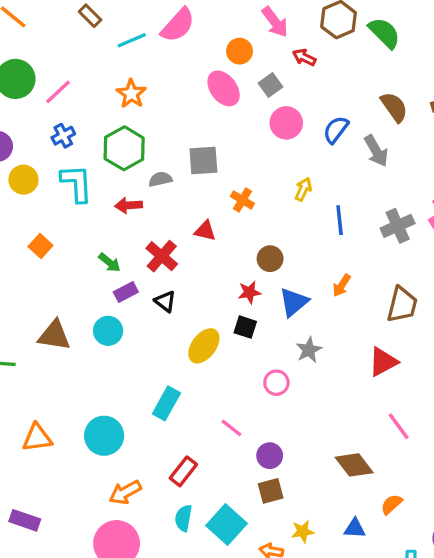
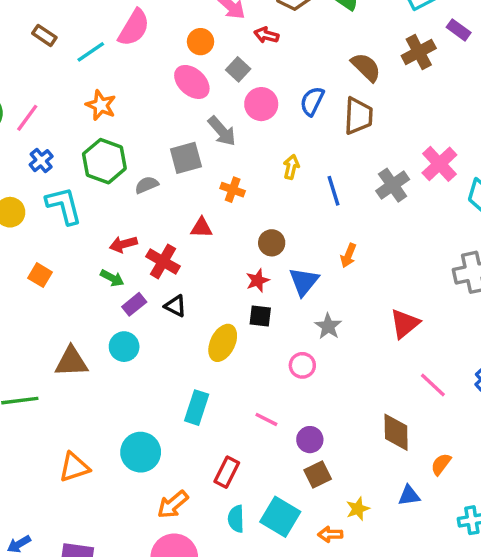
gray arrow: (376, 151) -> (222, 131), moved
red arrow: (129, 205) -> (123, 244), moved
brown trapezoid: (402, 305) -> (358, 116), moved
brown diamond: (354, 465) -> (396, 432), turned 48

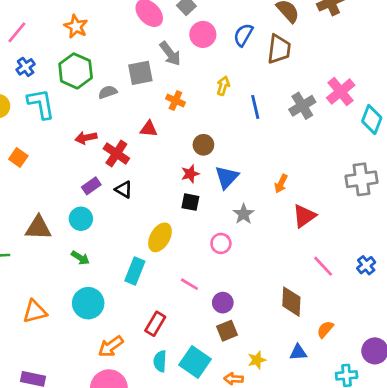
orange arrow: (348, 255) -> (281, 184), moved
green arrow: (112, 278) -> (80, 258), moved
yellow ellipse: (223, 343) -> (160, 237), moved

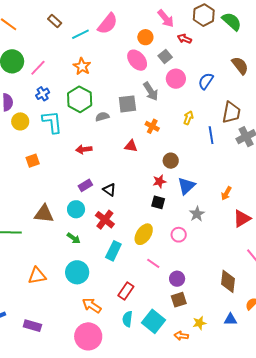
brown trapezoid: (279, 49) -> (231, 112), moved
red cross: (116, 154) -> (105, 220), moved
orange square: (18, 157) -> (33, 161), turned 32
yellow ellipse: (160, 237) -> (144, 234), moved
orange arrow: (111, 346) -> (92, 305), turned 66

